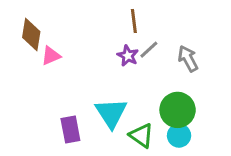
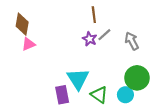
pink triangle: (51, 56) -> (28, 44), moved
green circle: (178, 110) -> (137, 78), moved
purple rectangle: (70, 130) -> (62, 95), moved

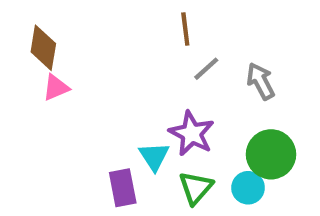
purple star: (90, 39) -> (192, 133), moved, size x1.5
cyan triangle: (78, 79) -> (154, 156), size x0.7
green triangle: (99, 95) -> (196, 188), turned 36

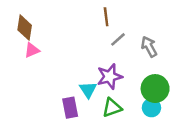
purple star: (192, 133) -> (110, 77), turned 30
green triangle: (196, 188) -> (112, 108), turned 30
cyan circle: (248, 188) -> (151, 108), moved

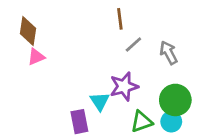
green triangle: (112, 108) -> (142, 122), moved

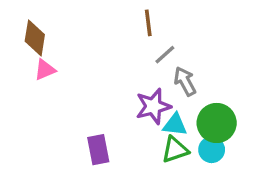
gray arrow: (169, 53) -> (185, 81), moved
cyan triangle: (100, 101) -> (175, 125), moved, turned -50

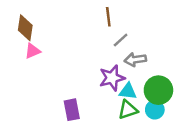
gray arrow: (185, 81) -> (135, 60), turned -70

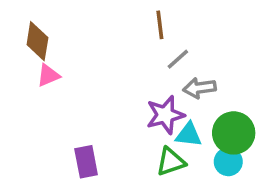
purple rectangle: (72, 110) -> (86, 162), moved
green triangle: (128, 110) -> (171, 162), moved

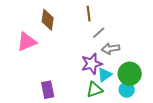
brown diamond: (37, 41) -> (48, 20), moved
pink triangle: (48, 75) -> (27, 42), size x1.5
cyan triangle: (189, 135) -> (105, 75), turned -42

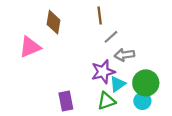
purple rectangle: (48, 90) -> (66, 101), moved

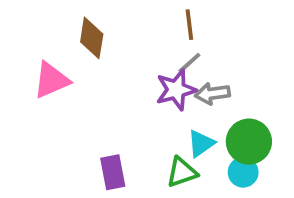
brown line: (100, 15) -> (189, 25), moved
purple star: (103, 72) -> (176, 90), moved

